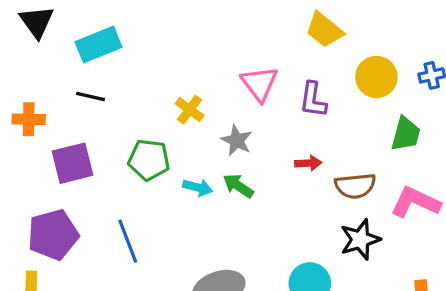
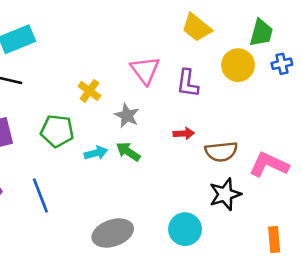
green trapezoid: (406, 134) -> (261, 33), moved
cyan arrow: (198, 188) -> (96, 153), turned -30

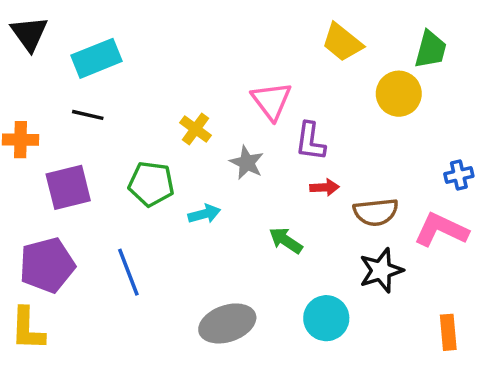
blue cross: (282, 64) -> (459, 175), moved
purple L-shape: (188, 83) -> (310, 141), moved
green arrow: (128, 152) -> (286, 240), moved

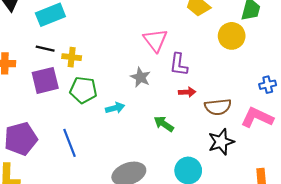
yellow cross: (195, 129) -> (72, 57), moved, turned -30
purple square: (68, 187) -> (45, 80), moved

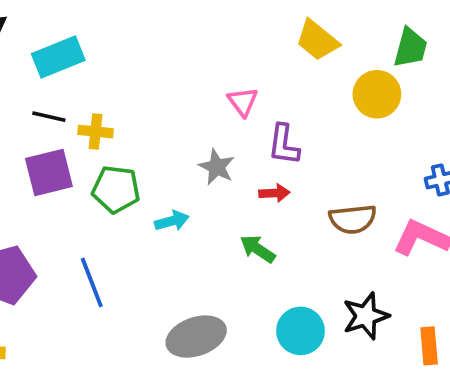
pink triangle: (155, 40) -> (243, 102), size x0.7
red arrow: (187, 92) -> (274, 193), moved
black star: (221, 142) -> (366, 316), moved

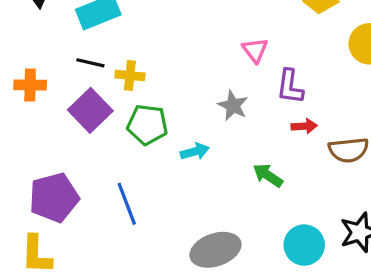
purple square: (49, 173) -> (90, 110), turned -30
red arrow: (274, 193) -> (304, 126), moved

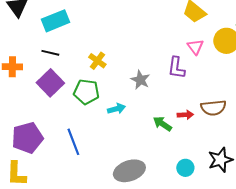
pink triangle: (255, 50) -> (195, 47), moved
yellow cross: (130, 76) -> (97, 61), moved, turned 30
red arrow: (304, 126) -> (185, 115), moved
cyan circle: (304, 245) -> (185, 168), size x0.7

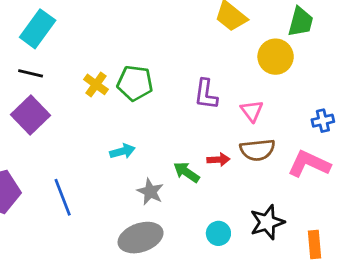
cyan rectangle: (55, 21) -> (38, 29), turned -32
pink triangle: (195, 47) -> (252, 111), moved
gray star: (140, 80) -> (150, 192), moved
green pentagon: (86, 92) -> (135, 83), moved

